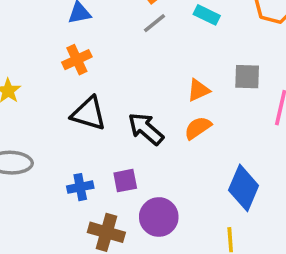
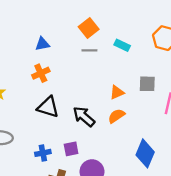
gray line: (155, 23) -> (89, 50), turned 40

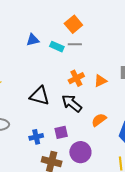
cyan rectangle: (122, 45) -> (57, 47), moved
orange cross: (41, 73) -> (76, 78), moved
orange semicircle: (116, 116) -> (99, 120), moved

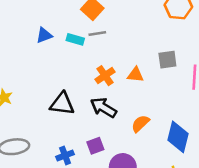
orange triangle: (100, 81) -> (135, 75), turned 40

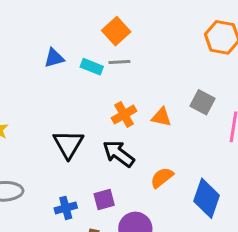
gray square: (167, 60) -> (203, 102), turned 30
black triangle: (62, 104) -> (68, 144), turned 48

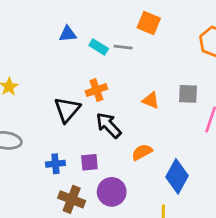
orange square: (116, 31) -> (149, 23), moved, turned -35
gray square: (203, 102) -> (188, 94), turned -35
orange cross: (124, 114) -> (96, 90), moved

